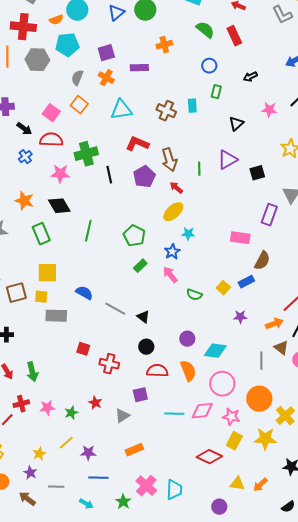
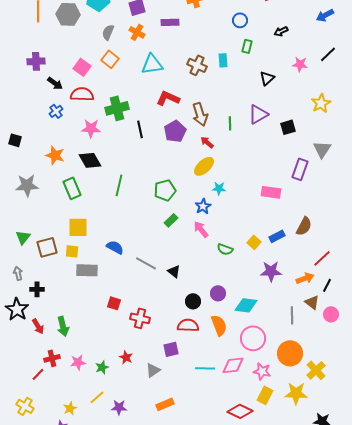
green pentagon: (134, 236) -> (165, 190), turned 30
brown semicircle: (262, 261) -> (304, 226), moved
purple star: (240, 317) -> (271, 271), size x1.5
black circle: (146, 347) -> (193, 301), moved

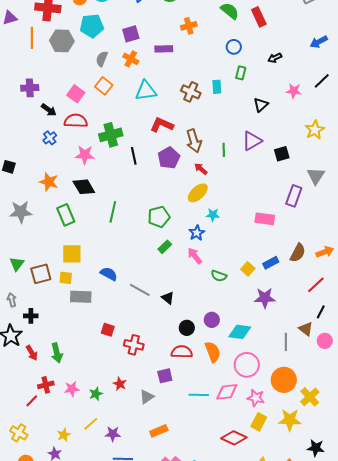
orange arrow: (305, 278) -> (325, 252), moved

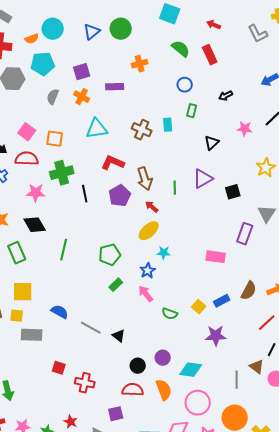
orange square: (104, 86) -> (55, 139), moved, turned -30

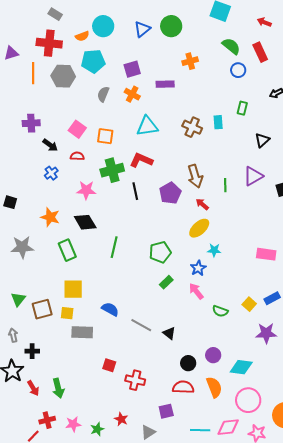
blue circle: (185, 85) -> (238, 70), moved
red semicircle: (27, 159) -> (77, 156), size x0.6
red L-shape: (113, 163) -> (141, 160), moved

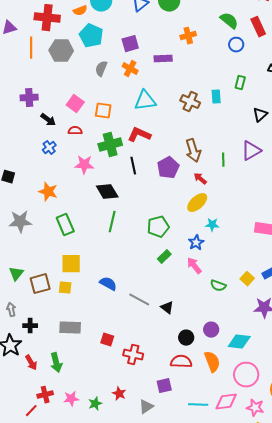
cyan pentagon: (93, 61) -> (91, 36), turned 30
black diamond: (85, 222) -> (107, 192), moved
gray rectangle: (82, 332) -> (70, 328), moved

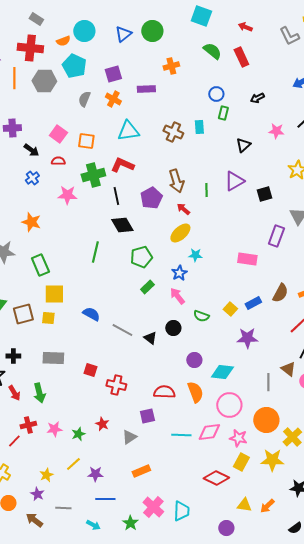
blue circle: (236, 45) -> (216, 94), moved
black diamond: (107, 192) -> (122, 225), moved
green rectangle: (65, 225) -> (40, 265), moved
black circle: (186, 338) -> (173, 328), moved

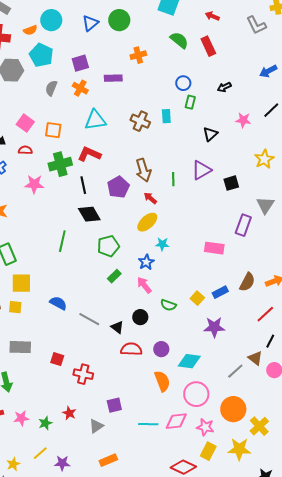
gray line: (268, 382) -> (235, 371), turned 48
red semicircle: (164, 392) -> (131, 349), moved

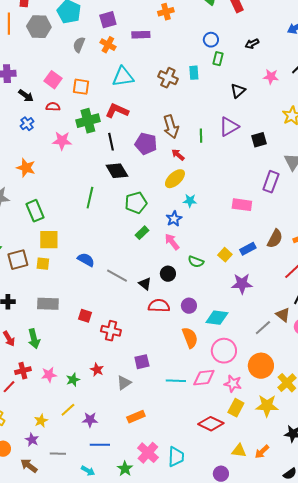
purple pentagon: (118, 187) -> (146, 144), turned -30

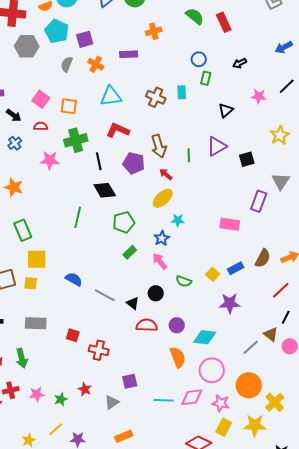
purple square: (108, 20) -> (85, 39), moved
red L-shape: (117, 111) -> (118, 130), moved

